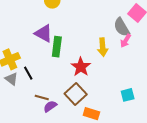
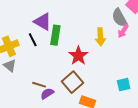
black line: (28, 73) -> (33, 40), moved

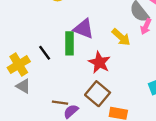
purple triangle: (43, 22) -> (84, 29), moved
yellow arrow: (100, 37) -> (121, 37), turned -36

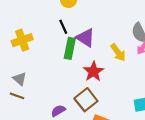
black line: (45, 53) -> (63, 27), moved
yellow cross: (19, 65) -> (22, 40), moved
brown line: (60, 103) -> (17, 96), moved

